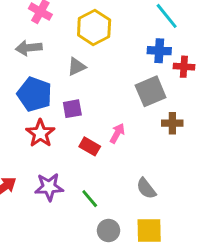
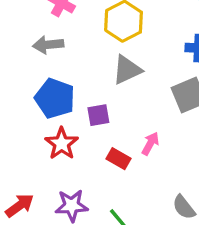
gray triangle: (77, 67) -> (127, 70), moved, size x1.4

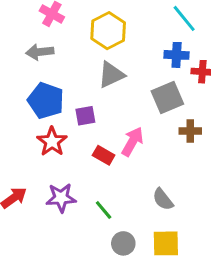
pink arrow: (150, 144) -> (132, 142), size x1.4

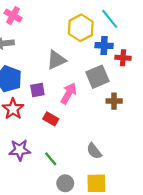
yellow hexagon: (108, 31) -> (81, 28), moved
pink arrow: (132, 142) -> (69, 93), moved

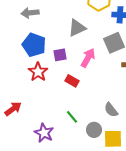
purple star: (20, 150) -> (44, 133), moved, turned 30
gray circle: (65, 183) -> (94, 130), moved

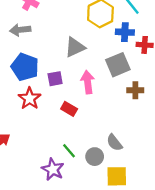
pink arrow: (88, 58) -> (88, 82), turned -36
gray circle: (94, 130) -> (95, 157), moved
purple star: (44, 133) -> (53, 169), moved

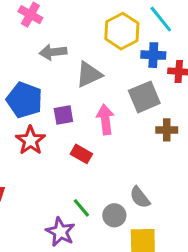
gray arrow: (20, 30) -> (53, 52), moved

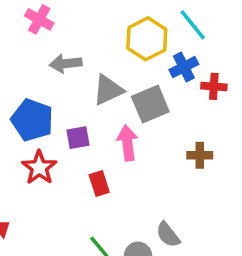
blue cross: (153, 55) -> (184, 67), turned -30
gray square: (144, 97) -> (150, 104), moved
red rectangle: (81, 154) -> (99, 183), turned 42

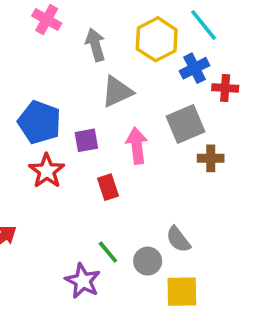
gray arrow: (66, 64) -> (95, 45), moved, turned 80
gray square: (150, 104) -> (186, 124), moved

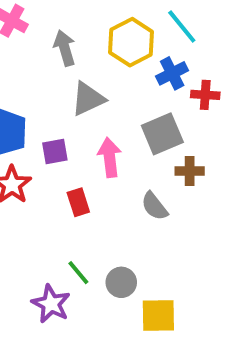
gray semicircle: (178, 239) -> (154, 206), moved

